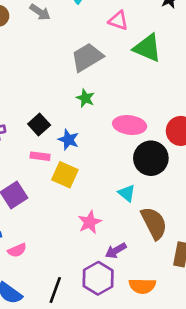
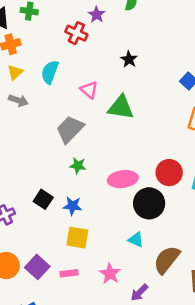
pink triangle: (118, 21) -> (89, 90), turned 36
pink rectangle: (40, 156) -> (69, 273), moved
brown semicircle: (154, 223) -> (167, 260), turned -100

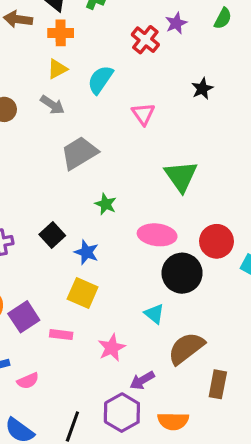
green triangle: (121, 107) -> (181, 176), moved, turned 32
gray trapezoid: (70, 129) -> (79, 153), moved

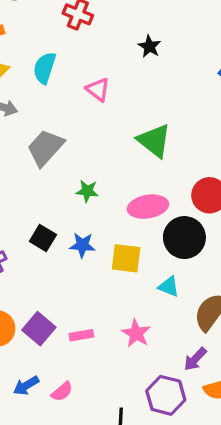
yellow square: (83, 293) -> (126, 258), moved
purple arrow: (142, 380) -> (195, 359), moved

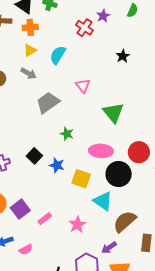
pink triangle: (98, 90) -> (83, 86), moved
cyan triangle: (169, 287) -> (103, 201), size x1.5
pink rectangle: (81, 335) -> (45, 219), turned -40

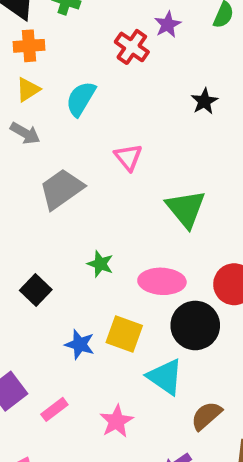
green star: (67, 134) -> (100, 264), moved
blue star: (57, 165) -> (80, 344), moved
brown semicircle: (125, 221) -> (206, 416), size x0.7

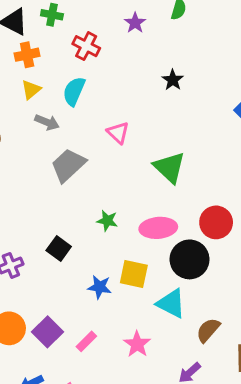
red cross: (132, 47) -> (86, 46), moved
gray arrow: (25, 133) -> (47, 122), moved

